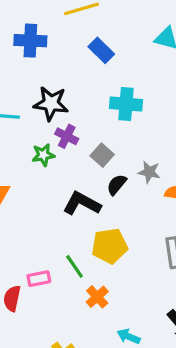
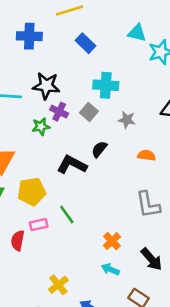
gray square: (102, 155) -> (89, 112), moved
gray star: (149, 172) -> (127, 120), moved
yellow pentagon: (110, 246) -> (32, 192), moved
orange cross: (97, 297) -> (112, 241), moved

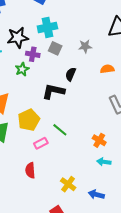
cyan cross: (106, 85) -> (47, 27), moved
red semicircle: (18, 241) -> (30, 170), moved

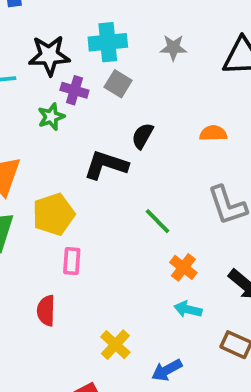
gray star: (85, 46) -> (173, 48), moved
green line: (60, 130) -> (157, 221), moved
pink rectangle: (41, 143) -> (72, 261), turned -64
blue arrow: (96, 195) -> (167, 370), turned -49

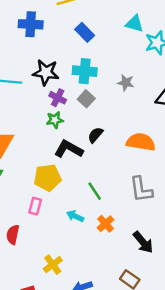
green star: (51, 117) -> (55, 120), moved
orange semicircle: (213, 133) -> (141, 142), size x1.6
yellow pentagon: (53, 214) -> (47, 178), moved
cyan arrow: (188, 309) -> (75, 216), moved

